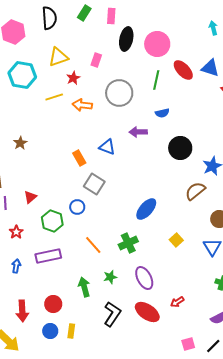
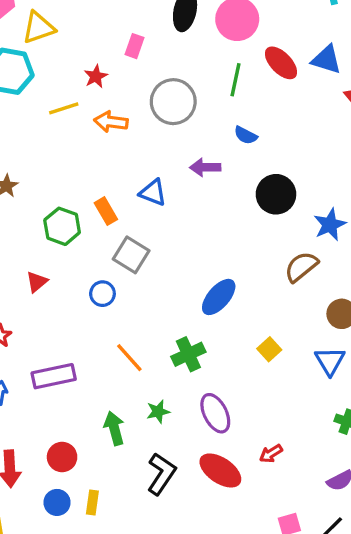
yellow triangle: (58, 57) -> (38, 28), moved
blue semicircle: (162, 113) -> (246, 135), turned 40
red triangle: (30, 197) -> (37, 282), moved
green hexagon: (52, 221) -> (62, 226), moved

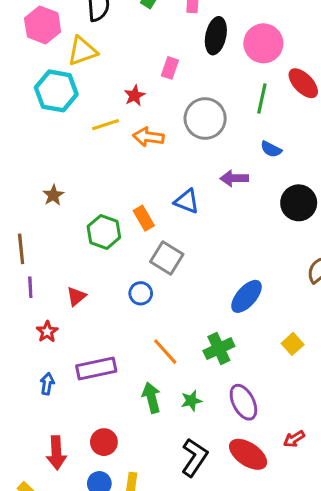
red triangle: (37, 282) -> (76, 296), moved
green arrow: (114, 428) -> (151, 398), moved

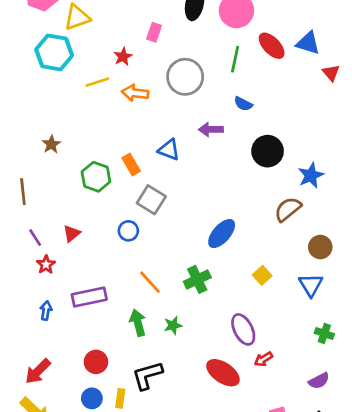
purple line: (30, 287) -> (35, 238), moved, turned -30
purple ellipse: (243, 402) -> (243, 329), moved
red arrow: (56, 453) -> (38, 371), moved, turned 48
black L-shape: (194, 457) -> (147, 375), moved, turned -140

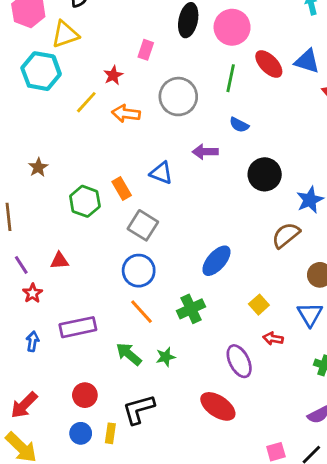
yellow line: (97, 82) -> (86, 102), turned -30
blue circle: (128, 231) -> (139, 271), moved, size x1.5
red triangle: (72, 234) -> (59, 261), turned 36
green arrow: (138, 323) -> (129, 354), turned -35
red arrow: (263, 359) -> (273, 339), moved, turned 42

